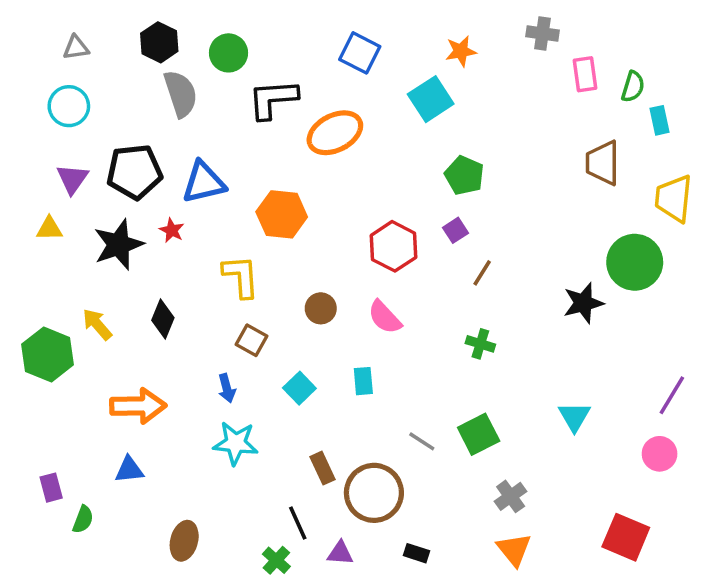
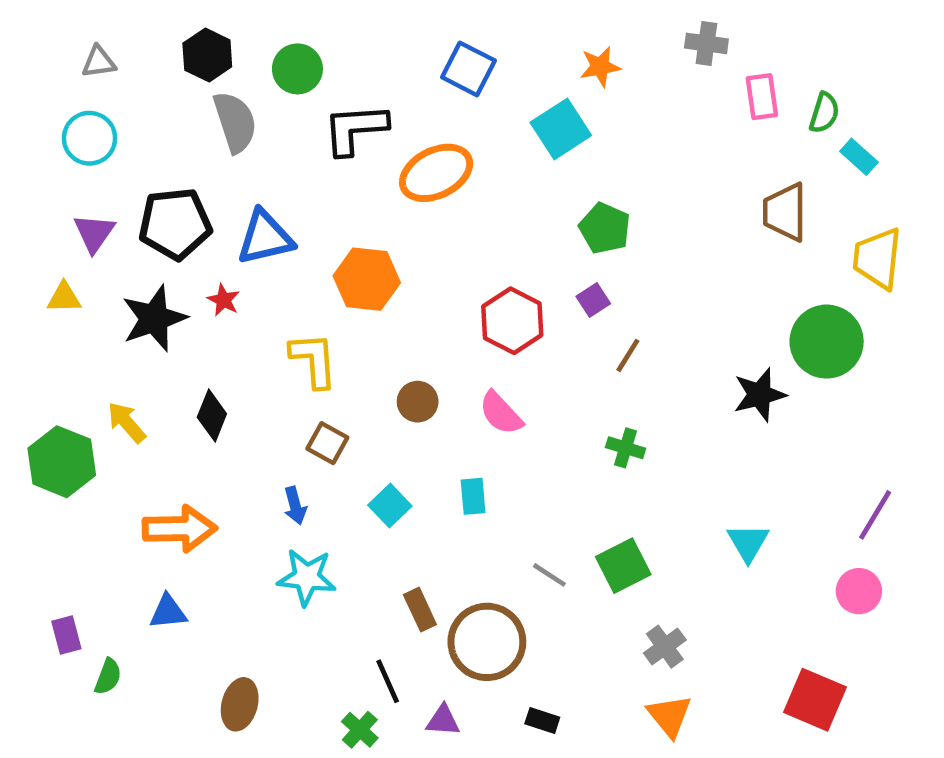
cyan rectangle: (660, 120) -> (859, 157), turned -36

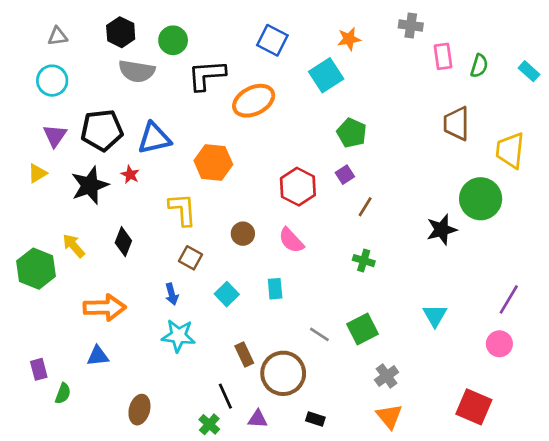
gray semicircle: (235, 122) -> (137, 71), turned 117
cyan rectangle: (859, 157) -> (529, 71), moved
yellow triangle: (64, 298) -> (37, 173), turned -30

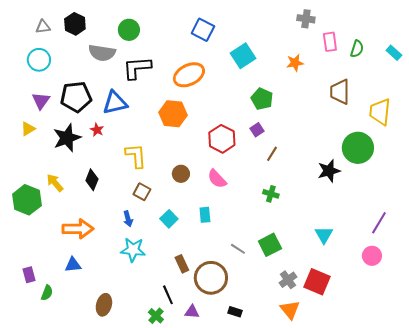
black hexagon: (121, 32) -> (75, 24), moved
orange star: (349, 39) -> (295, 63), moved
black L-shape: (207, 75) -> (137, 68), moved
orange hexagon: (213, 162) -> (173, 114), moved
red square: (474, 407) -> (317, 282), moved

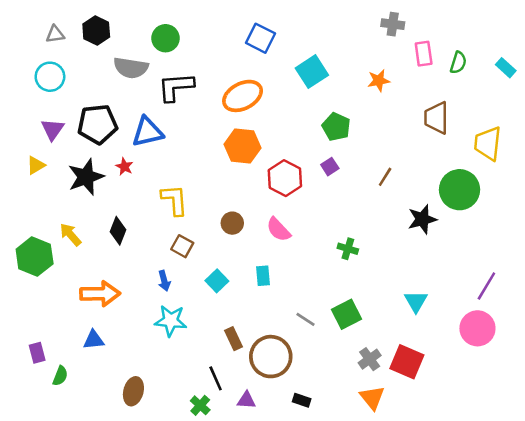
orange hexagon: (173, 114) -> (243, 146), moved
brown line: (272, 154) -> (385, 177), moved
pink circle: (372, 256) -> (477, 328), size x1.4

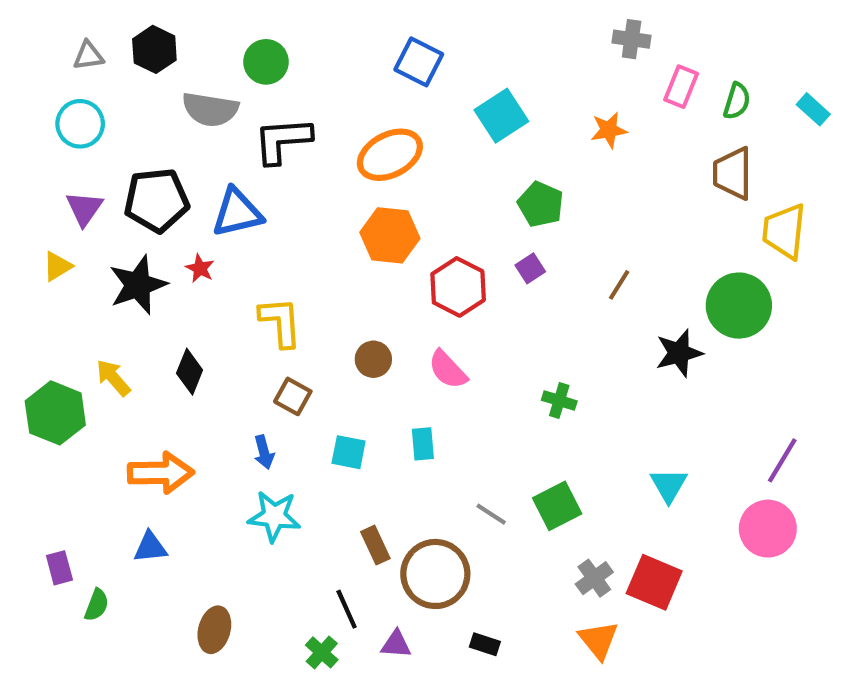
pink rectangle: (424, 54) -> (681, 87), turned 30
brown trapezoid: (436, 118) -> (733, 173), moved
cyan square: (217, 281) -> (349, 452), turned -35

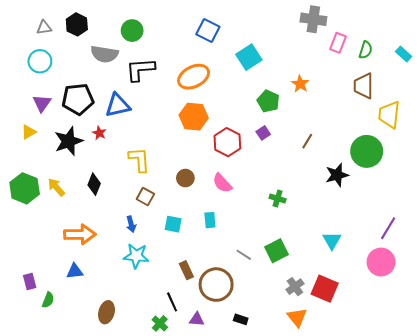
gray cross: (632, 39) -> (313, 19), size x1.4
orange star: (609, 130) -> (300, 84), moved, turned -30
green hexagon: (55, 413) -> (25, 188), moved

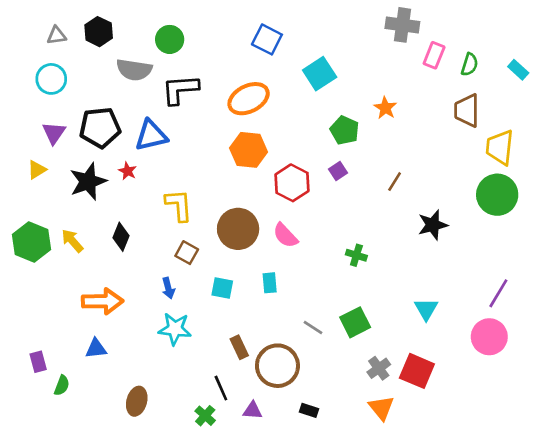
green circle: (367, 151) -> (497, 195), moved
brown circle: (185, 178) -> (238, 229), size x1.8

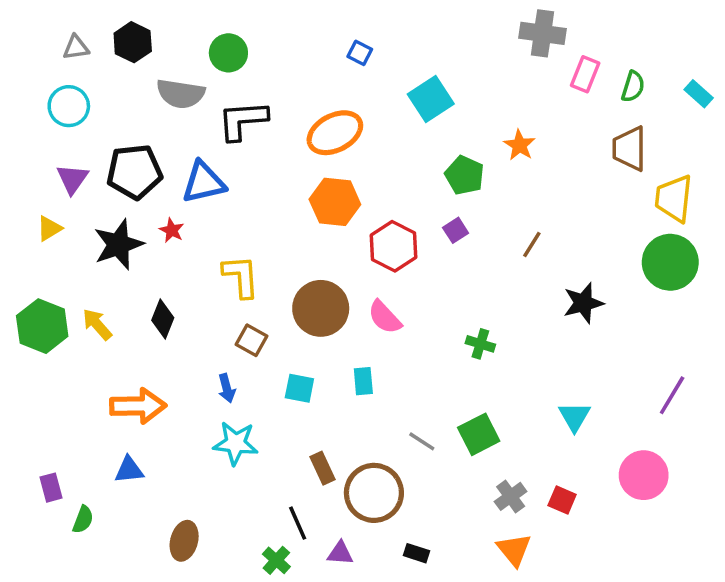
blue square: (267, 39) -> (360, 53), size x0.6
pink circle: (489, 337) -> (644, 475), moved
red square: (417, 371) -> (562, 500), size x0.6

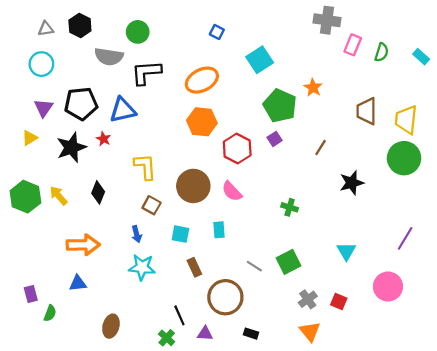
brown trapezoid: (629, 149) -> (367, 111), moved
green pentagon: (464, 175) -> (280, 106), size x1.4
brown rectangle: (322, 468) -> (194, 267), moved

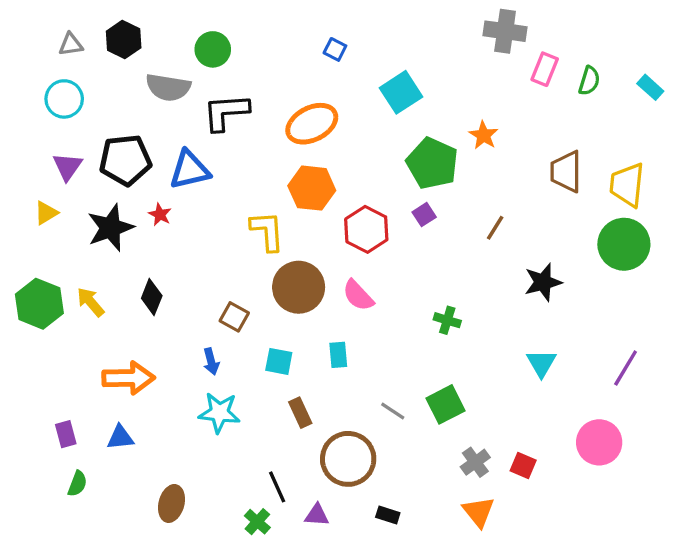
yellow L-shape: (145, 167) -> (267, 231), moved
cyan triangle: (346, 251) -> (541, 363), moved
purple rectangle: (31, 294) -> (66, 434), moved

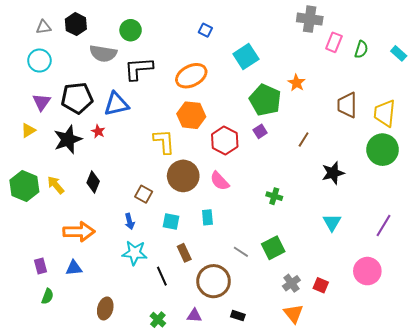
black line: (277, 487) -> (162, 276), moved

